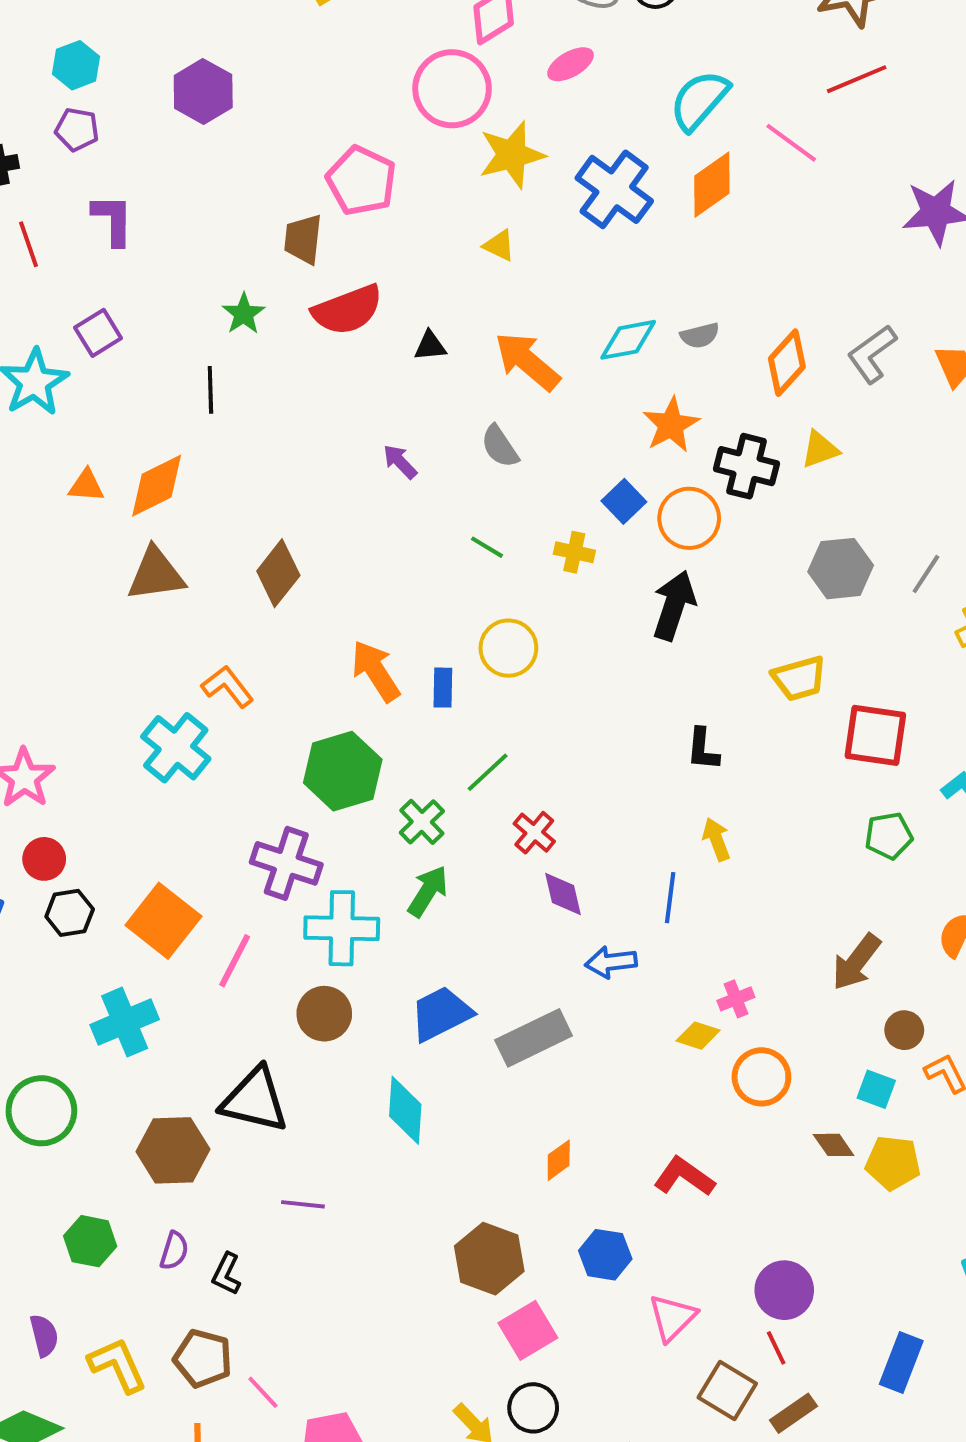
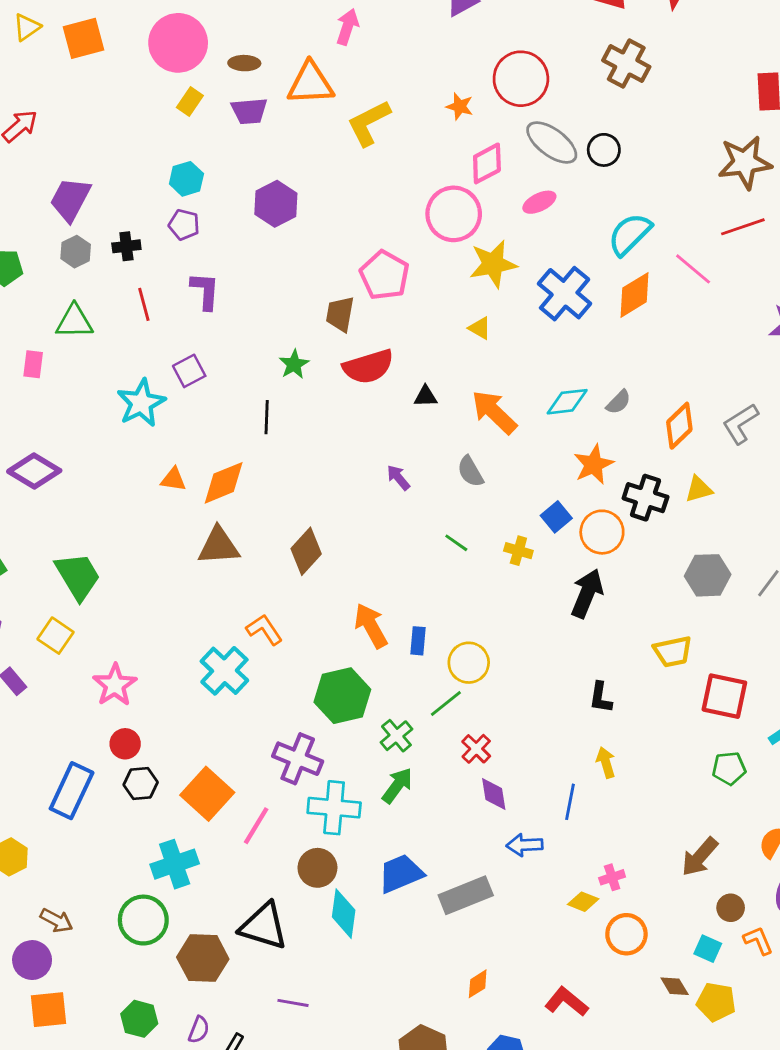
gray semicircle: (700, 335) -> (618, 402), turned -36
yellow circle: (508, 648) -> (469, 663), moved
cyan diamond: (405, 1110) -> (344, 914), moved
green circle: (41, 1111) -> (143, 920), moved

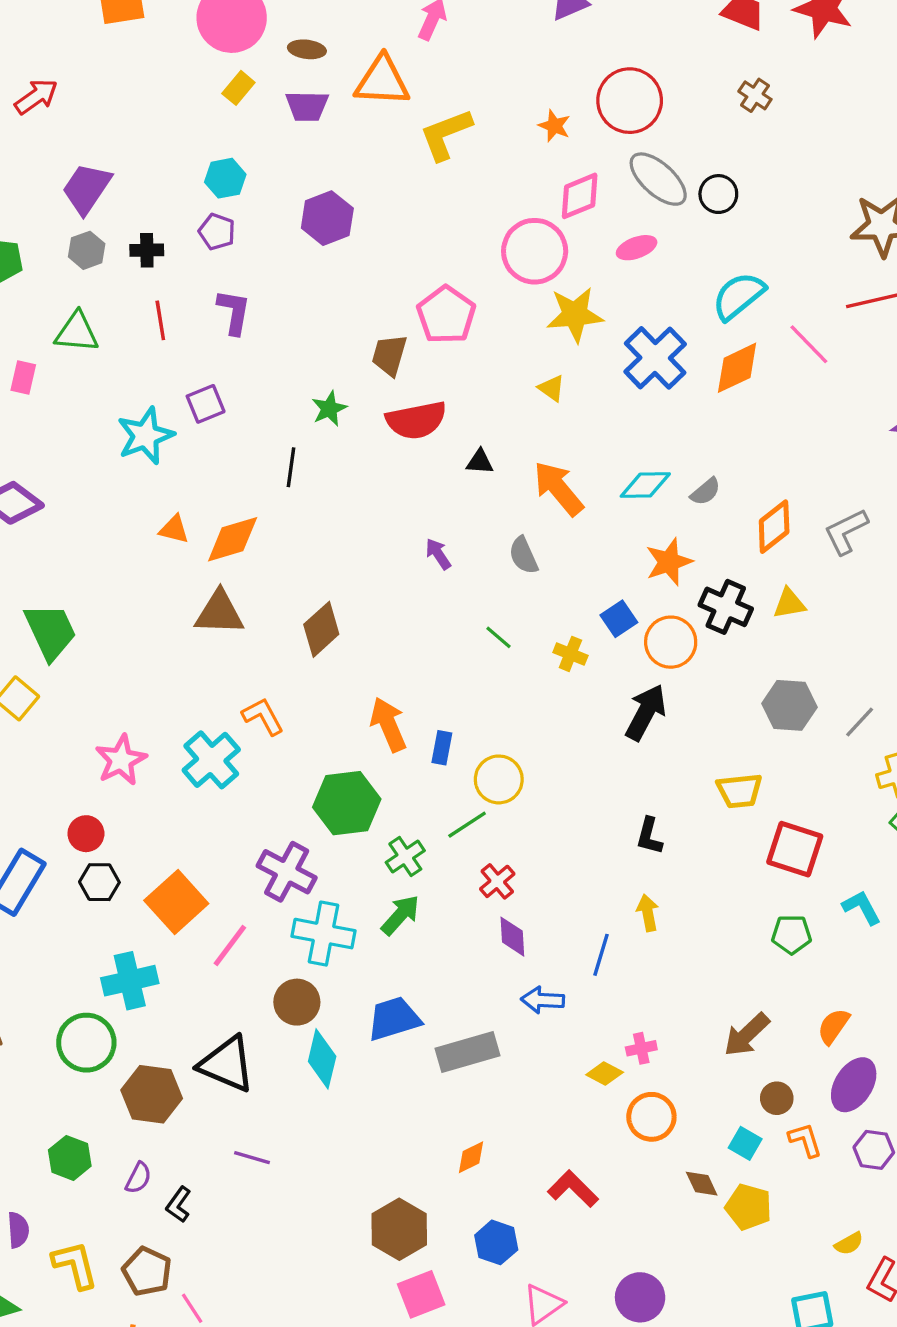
brown cross: (626, 64) -> (755, 95), size x0.6
pink star: (115, 685) -> (121, 760), moved

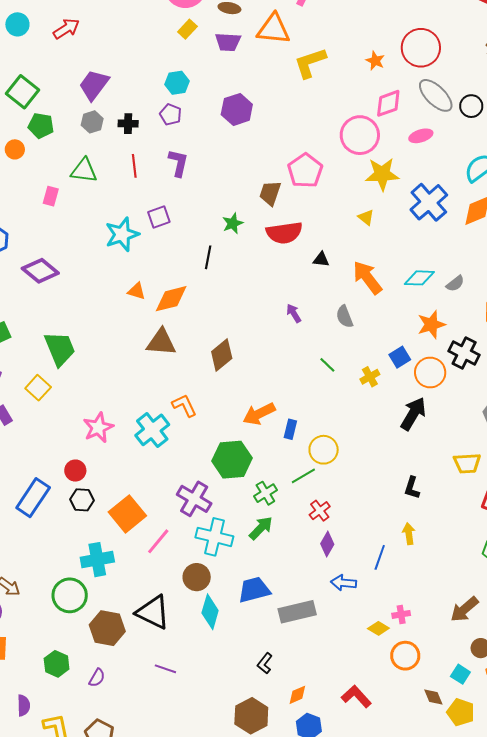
yellow cross: (570, 654) -> (370, 377), turned 36
orange arrow: (388, 724) -> (259, 414), turned -96
purple diamond: (512, 937) -> (327, 544), turned 30
orange diamond: (471, 1157) -> (297, 695), moved
black L-shape: (179, 1205) -> (265, 663), moved

